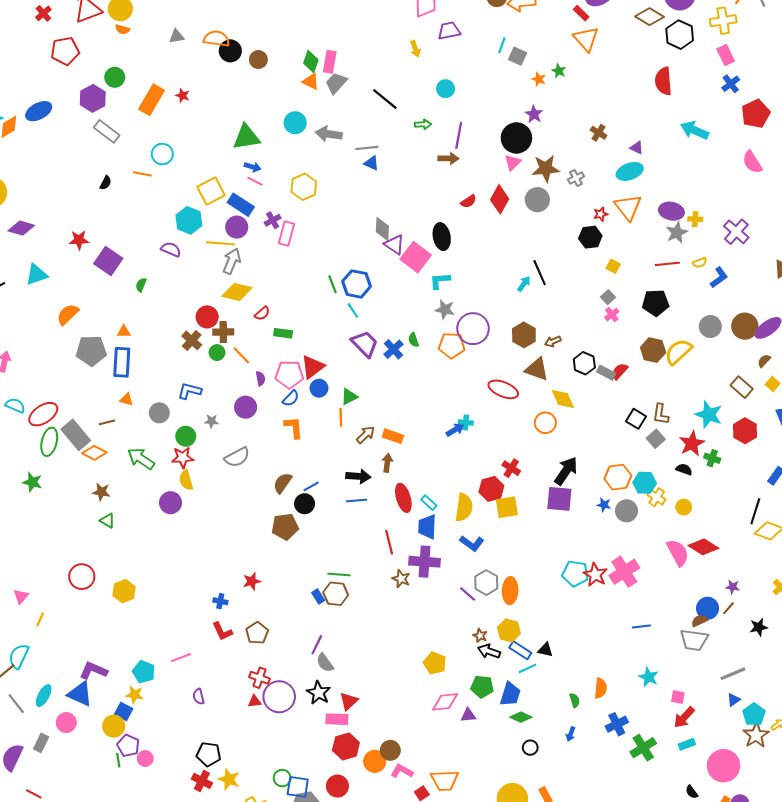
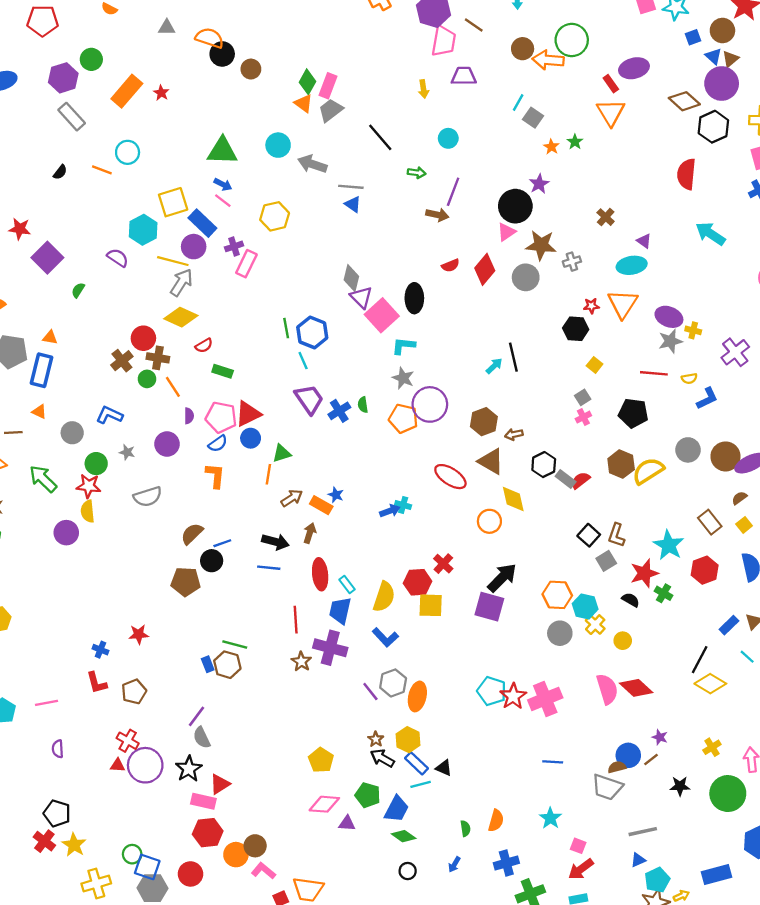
blue star: (604, 505) -> (336, 495), moved

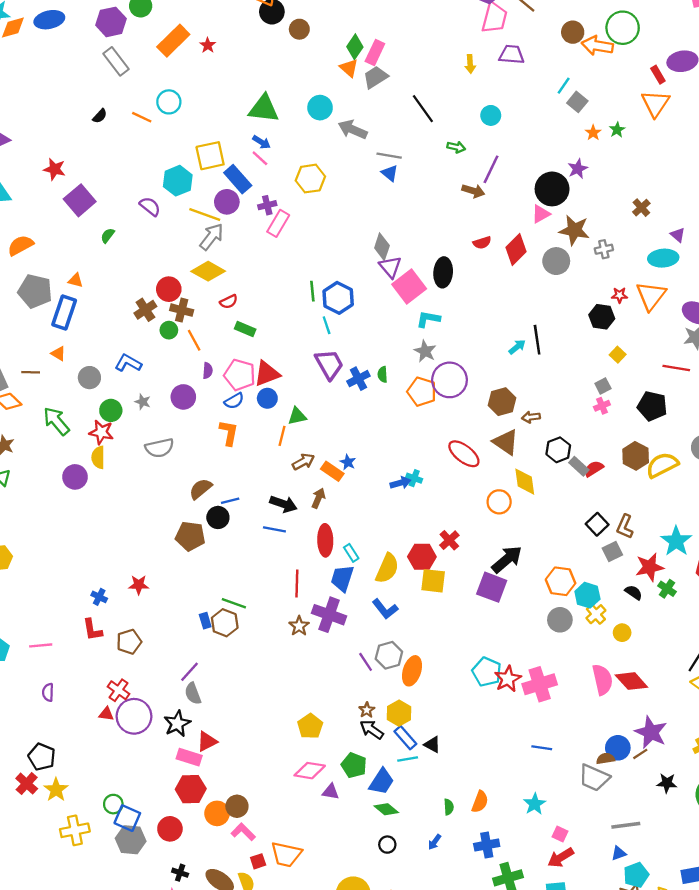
purple star: (660, 737) -> (651, 732), size x2.0

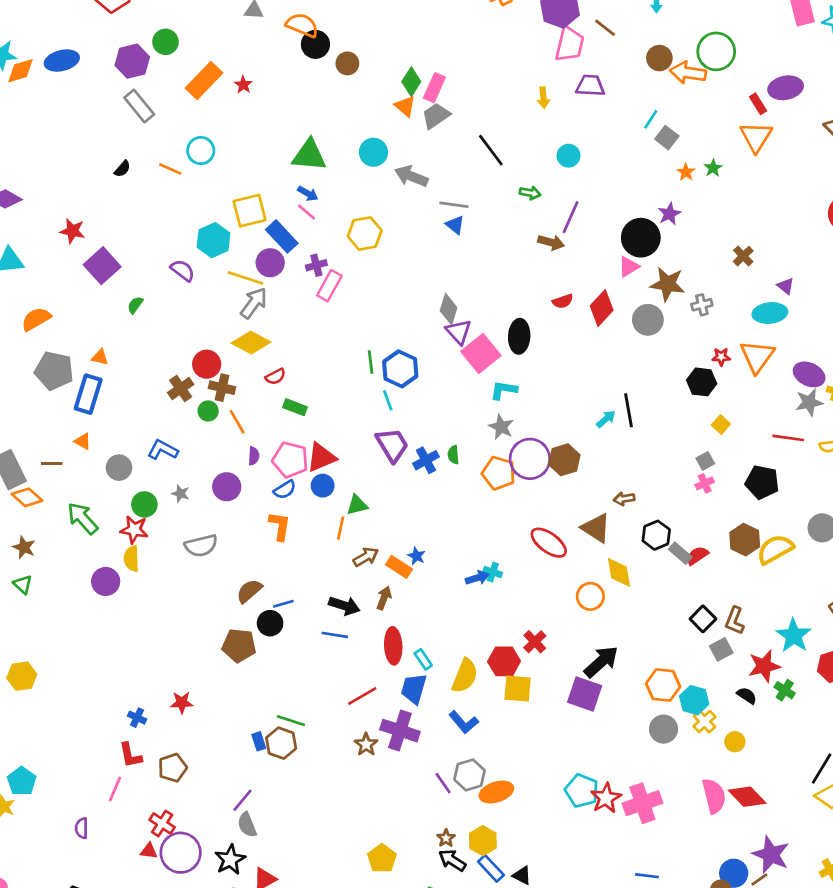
brown hexagon: (502, 402) -> (564, 460), moved
red line: (297, 583) -> (362, 696), turned 60
pink line: (41, 645) -> (115, 789), moved, turned -60
orange ellipse: (412, 671) -> (496, 792), turned 56

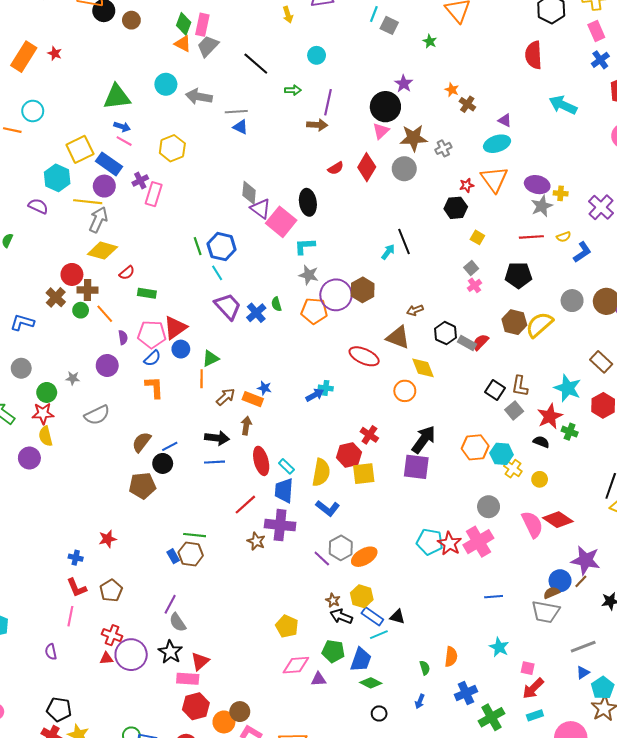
orange star: (686, 172) -> (452, 90), moved
blue L-shape: (163, 450) -> (22, 322), moved
gray circle: (664, 729) -> (489, 507), moved

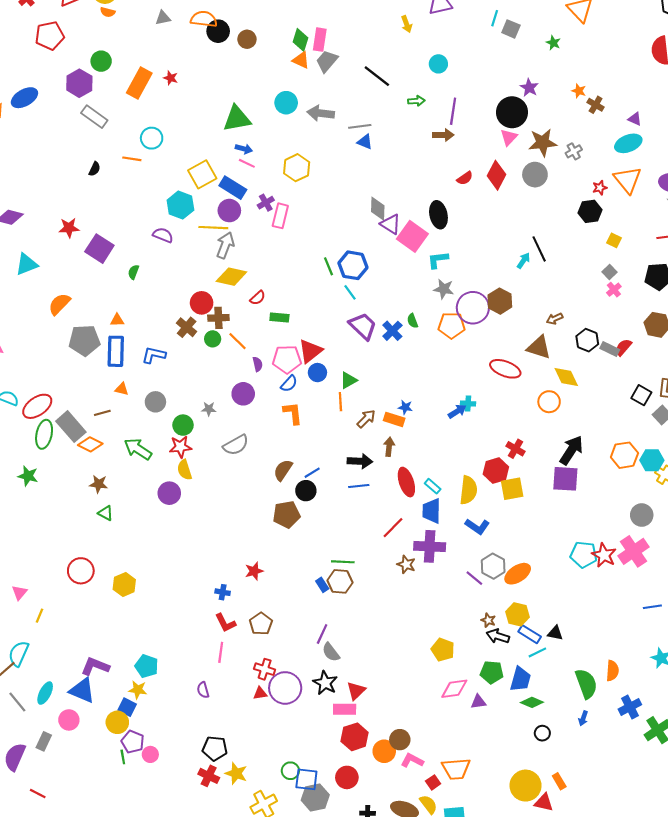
green semicircle: (425, 668) -> (586, 684), size x2.0

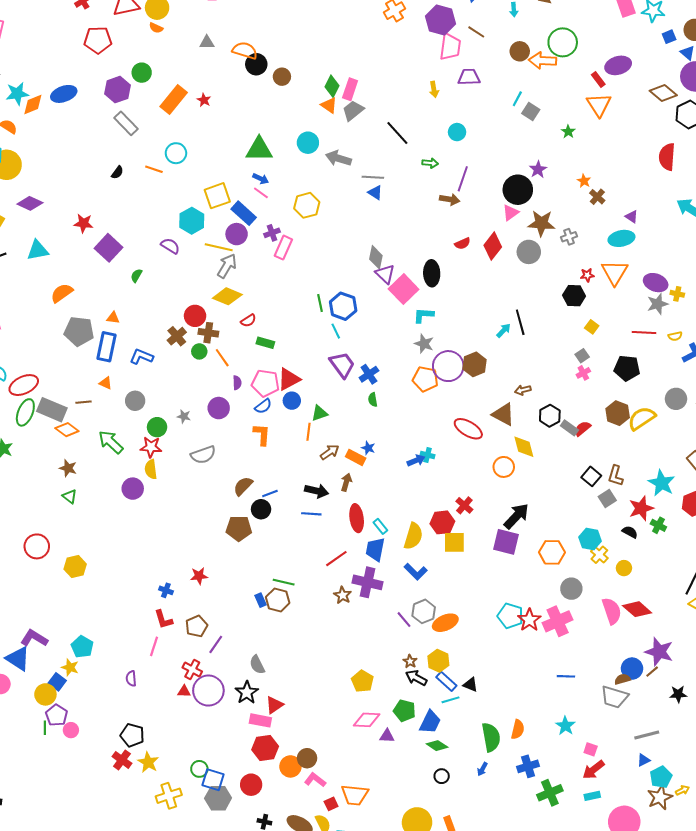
green semicircle: (412, 321) -> (373, 400), moved
gray rectangle: (71, 427) -> (52, 410), turned -36
orange hexagon: (624, 455) -> (552, 552), moved
purple line: (322, 634) -> (216, 644), moved

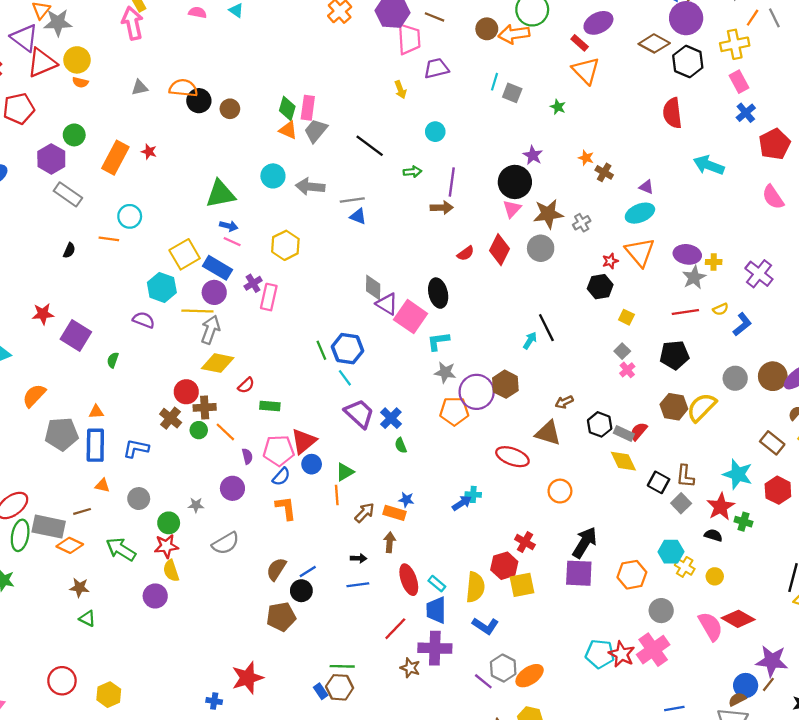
yellow diamond: (524, 447) -> (623, 461), moved
black arrow: (317, 491) -> (359, 558), size x0.6
red star: (199, 576) -> (247, 678), size x1.6

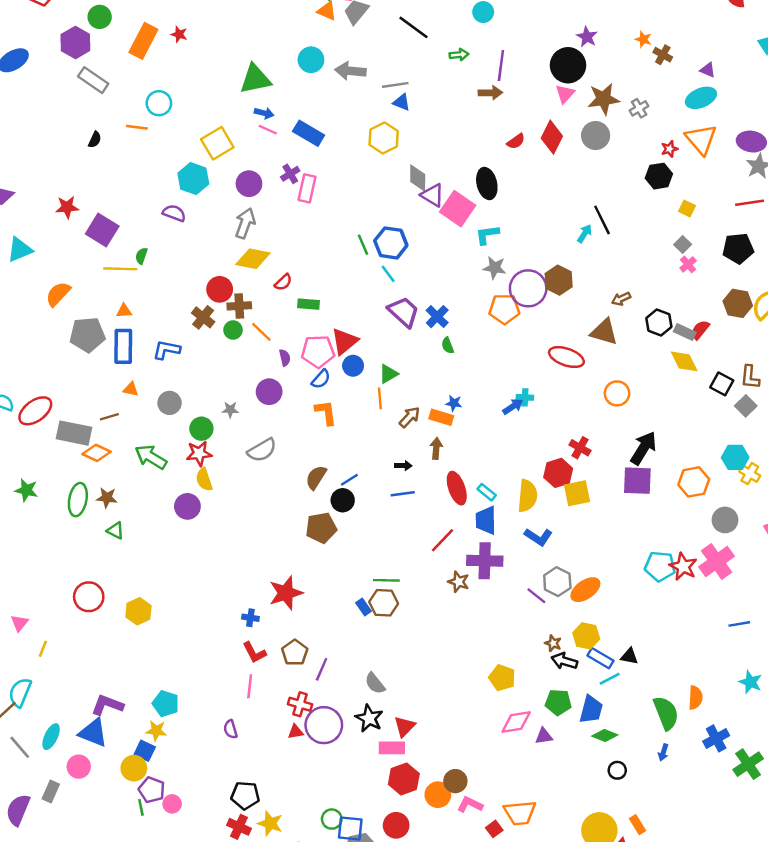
yellow hexagon: (285, 245) -> (384, 138), moved
blue rectangle: (218, 268) -> (309, 133), moved
yellow line: (197, 311) -> (120, 269), moved
green ellipse: (20, 535) -> (78, 500), moved

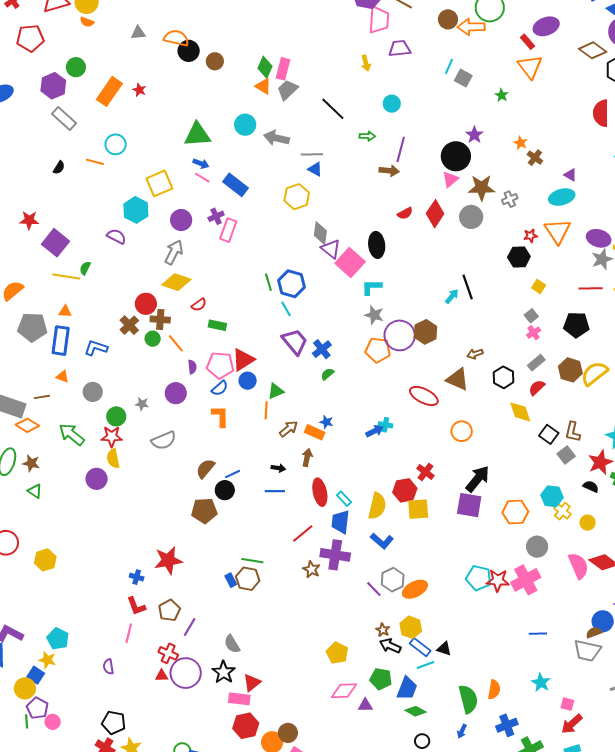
gray rectangle: (685, 332) -> (536, 363), moved, turned -72
green semicircle: (448, 346) -> (327, 374), turned 64
red star: (683, 566) -> (498, 580), turned -30

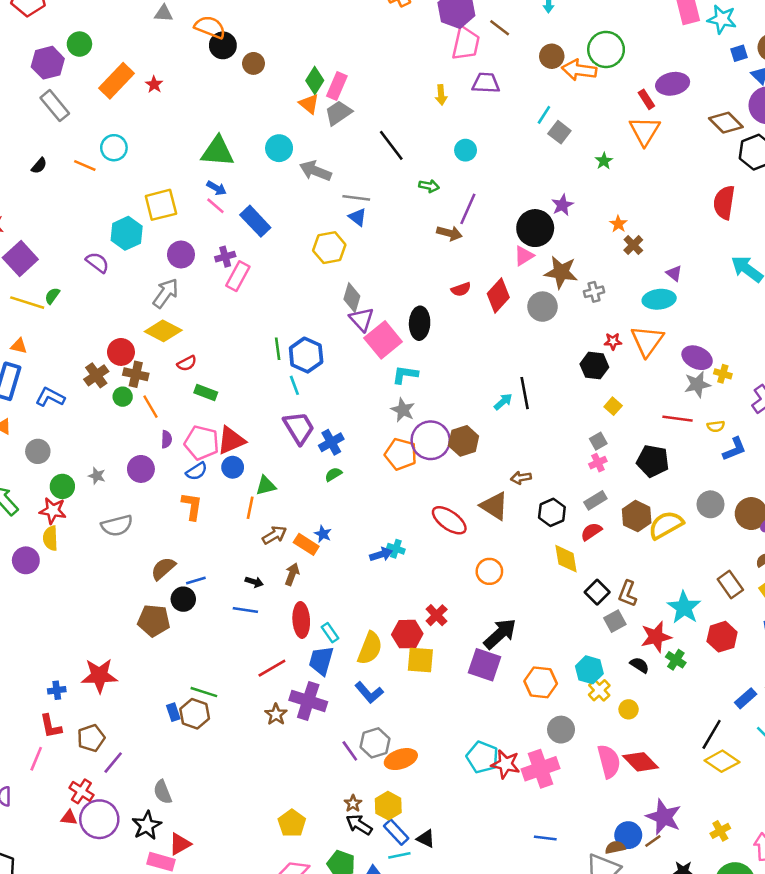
blue cross: (137, 577) -> (57, 690), turned -32

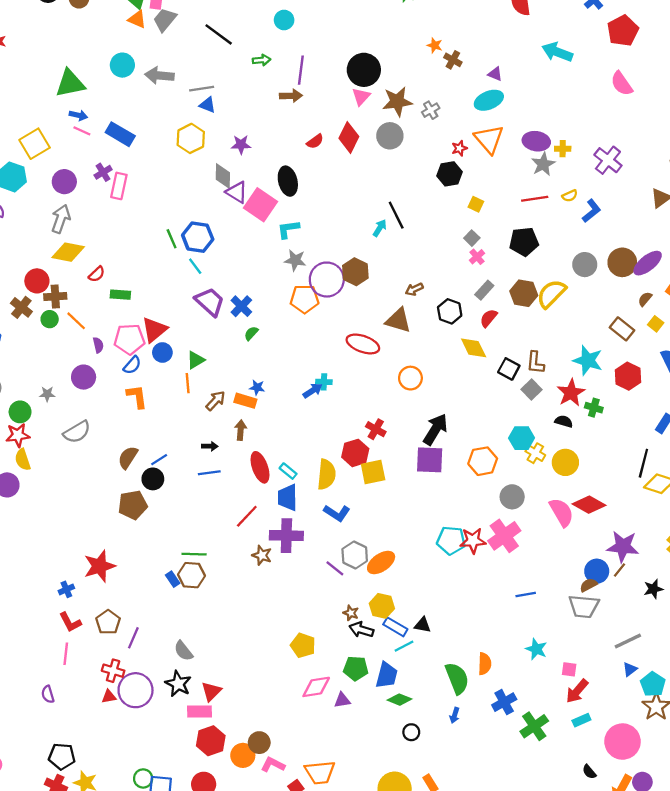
purple star: (562, 205) -> (241, 145), moved, turned -30
yellow circle: (629, 709) -> (565, 462), size x1.5

